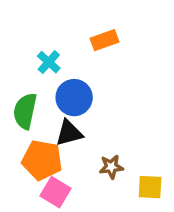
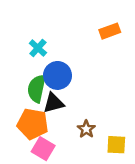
orange rectangle: (104, 40) -> (110, 31), moved
green semicircle: (25, 111) -> (37, 89), moved
brown star: (111, 167) -> (86, 129), turned -30

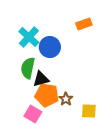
cyan cross: (38, 48) -> (29, 37), size x1.5
blue circle: (58, 75) -> (50, 47), moved
orange pentagon: (33, 124) -> (47, 95), moved

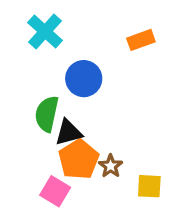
cyan cross: (29, 37) -> (45, 32), moved
orange pentagon: (47, 95) -> (79, 159), turned 30

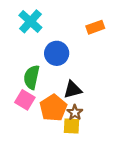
black triangle: (69, 132) -> (73, 90), moved
yellow square: (149, 186) -> (71, 126), moved
pink square: (55, 191) -> (25, 100), moved

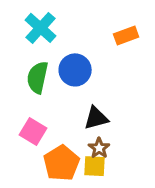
green semicircle: (32, 77) -> (37, 77), moved
orange pentagon: (53, 108) -> (62, 163), moved

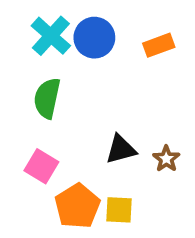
blue circle: (75, 70) -> (94, 38), moved
brown star: (99, 148) -> (166, 159), moved

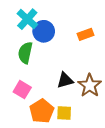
blue circle: (94, 38) -> (44, 31), moved
orange rectangle: (159, 45) -> (86, 34), moved
brown star: (166, 159) -> (90, 85), size x1.6

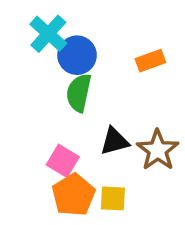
green semicircle: (25, 53) -> (79, 93), moved
pink square: (22, 90) -> (63, 161), moved

